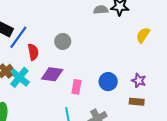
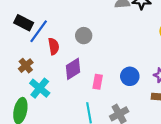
purple diamond: (52, 74) -> (73, 69), turned -40
cyan cross: (19, 77) -> (40, 88), moved

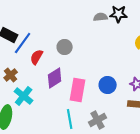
red semicircle: (54, 46) -> (37, 57), turned -140
pink rectangle: (98, 82) -> (78, 90), size x1.6

